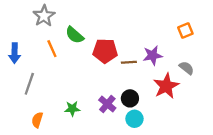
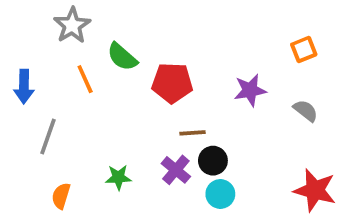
brown line: (129, 62) -> (193, 133), moved
red star: (166, 86) -> (315, 190), moved, turned -30

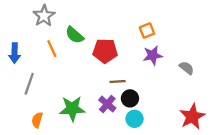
orange square: (304, 49) -> (147, 31), moved
green star: (118, 177) -> (72, 109), size x1.6
red star: (315, 190) -> (192, 117), turned 30

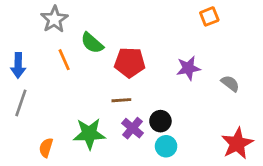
orange square: (147, 31) -> (209, 16), moved
brown line: (118, 81) -> (121, 100), moved
gray line: (29, 84) -> (21, 103), moved

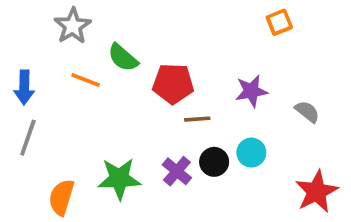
orange line: (64, 60) -> (86, 80), turned -45
brown line: (121, 100) -> (197, 119), moved
cyan circle: (166, 146) -> (251, 153), moved
orange semicircle: (46, 148) -> (61, 197), size x1.4

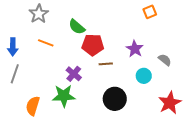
green semicircle: (123, 58) -> (77, 27), moved
purple star: (251, 91) -> (135, 49), turned -30
cyan circle: (251, 153) -> (144, 76), moved
black circle: (214, 162) -> (115, 99), moved, size x1.5
purple cross: (177, 171) -> (74, 74), moved

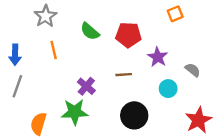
orange line: (46, 43) -> (54, 50), turned 56
red pentagon: (93, 45) -> (128, 35), moved

